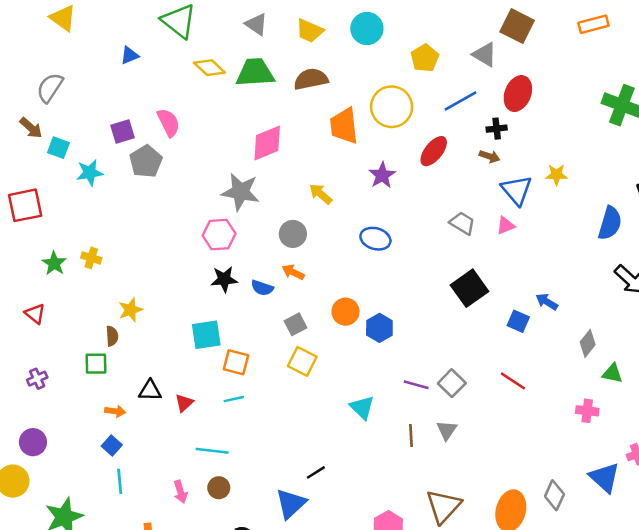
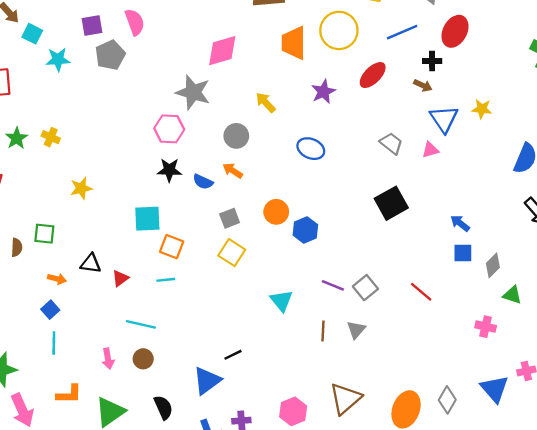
blue square: (518, 321) -> (463, 253), moved, turned -30
brown semicircle: (112, 336) -> (17, 247), moved

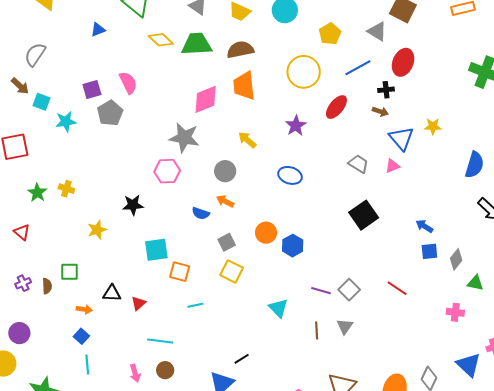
orange trapezoid: (294, 43) -> (244, 86), moved
black star: (169, 170) -> (133, 205), moved
cyan line: (166, 280) -> (195, 305), moved

